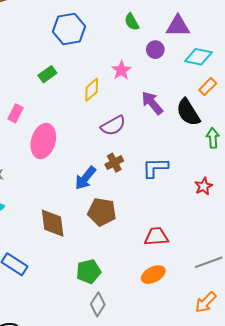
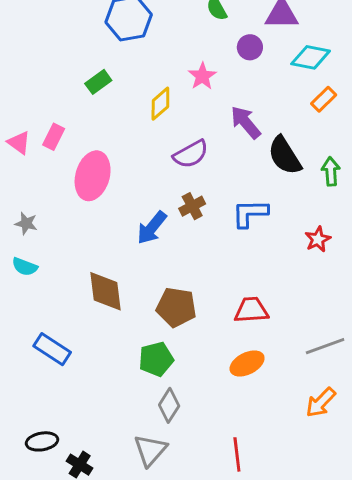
black semicircle: (188, 112) -> (285, 156), moved
brown pentagon: (102, 212) -> (176, 307), moved

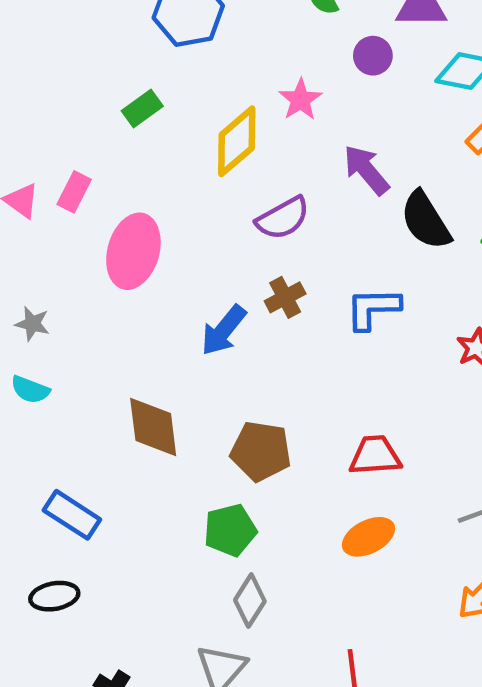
yellow diamond: (160, 104) -> (237, 141), size x1.4
black ellipse: (42, 441) -> (54, 596), moved

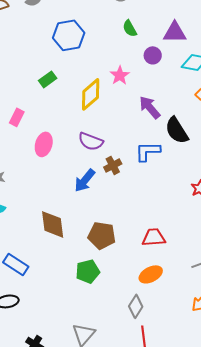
purple semicircle: (283, 218) -> (91, 141), moved, turned 50
pink ellipse: (133, 251) -> (44, 144), size x0.7
blue L-shape: (373, 308) -> (148, 151), moved
gray diamond: (250, 601) -> (136, 306), moved

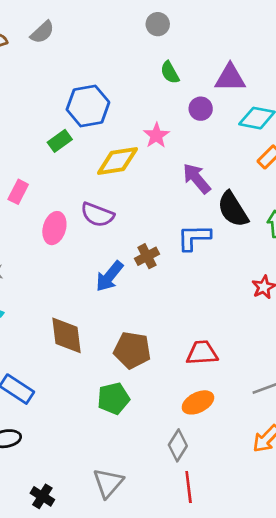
blue hexagon: (69, 35) -> (88, 106), moved
yellow diamond: (91, 94) -> (117, 161), turned 32
purple semicircle: (91, 141) -> (97, 215), moved

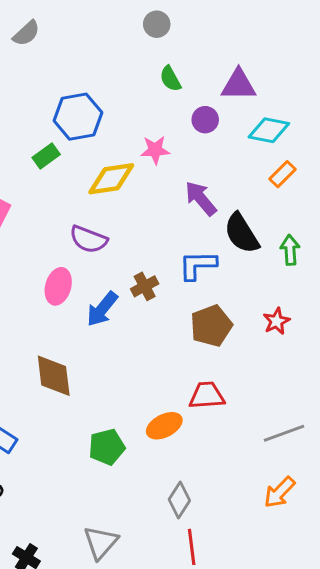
pink star: (156, 135) -> (155, 150), turned 30
pink ellipse: (54, 228) -> (58, 286), moved
brown pentagon: (132, 350) -> (211, 326), moved, turned -30
orange ellipse: (198, 402) -> (164, 426), moved

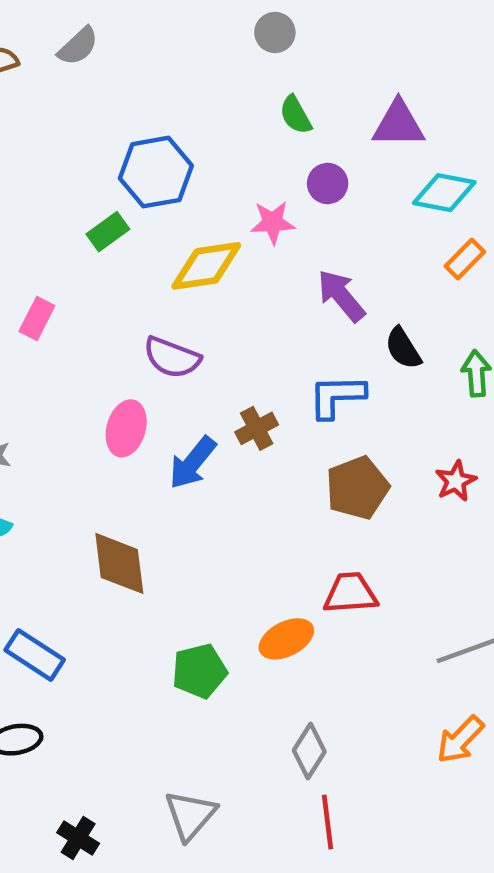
purple circle: (205, 120) -> (328, 184), moved
black semicircle: (242, 233) -> (403, 348), size x0.7

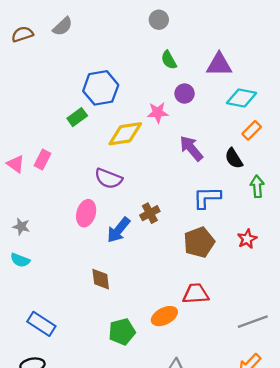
black semicircle: (403, 348) -> (234, 158), moved
blue L-shape: (337, 396) -> (207, 198), moved
brown diamond: (119, 563) -> (101, 279), moved, size x0.7

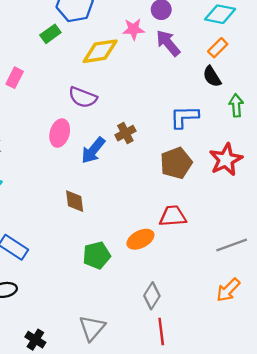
orange rectangle: (252, 130) -> (218, 48), moved
purple arrow: (191, 148) -> (168, 43), moved
red star: (247, 239) -> (226, 160), size x1.6

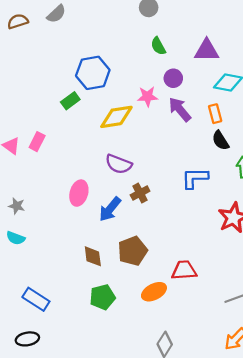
orange rectangle: (218, 48) -> (215, 114), moved, turned -60
purple semicircle: (83, 97) -> (119, 164), moved
brown pentagon: (176, 163) -> (133, 251), moved
green pentagon: (97, 255) -> (102, 297), moved

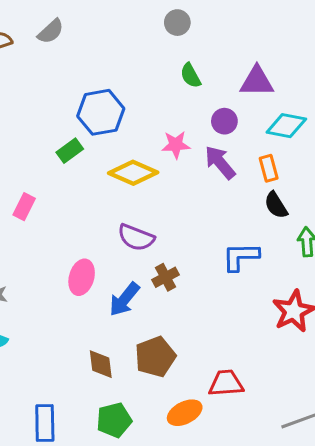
purple circle: (173, 78) -> (224, 121), moved
yellow diamond: (116, 117) -> (133, 173), turned 32
blue rectangle: (36, 299) -> (45, 423), moved, turned 56

